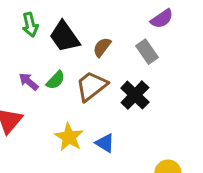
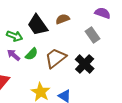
purple semicircle: (162, 19) -> (103, 13), turned -126
green arrow: (30, 25) -> (15, 36), moved, turned -56
brown semicircle: (102, 47) -> (63, 19), moved, turned 32

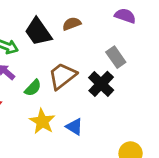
gray rectangle: (93, 35) -> (116, 57), moved
green semicircle: (32, 54) -> (33, 88), moved

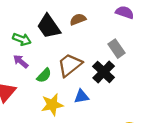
yellow star: (42, 121) -> (52, 105), turned 30
blue triangle: (74, 127) -> (81, 96), moved, turned -42

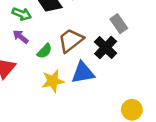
blue triangle: (81, 96) -> (83, 73), size x1.5

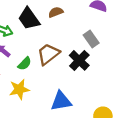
blue triangle: (83, 73) -> (61, 101), moved
yellow star: (53, 81) -> (19, 89), moved

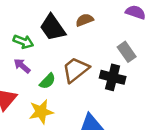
black cross: (79, 60) -> (113, 77), turned -30

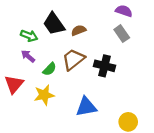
brown semicircle: (85, 20) -> (79, 30), moved
gray rectangle: (127, 52) -> (122, 34), moved

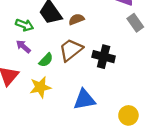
gray rectangle: (122, 34) -> (135, 23), moved

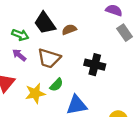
brown trapezoid: (71, 50) -> (49, 58), moved, turned -125
green semicircle: (46, 60) -> (56, 85), moved

